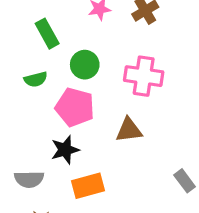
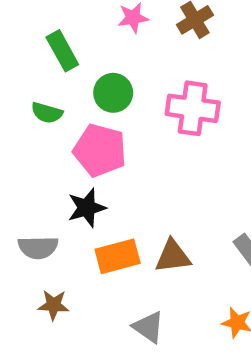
green semicircle: (36, 79) -> (47, 113), turned 30
brown triangle: (129, 130) -> (173, 256), moved

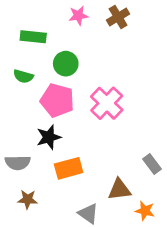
green rectangle: (62, 51) -> (33, 37), turned -55
pink cross: (193, 108) -> (107, 103), moved, turned 36
brown triangle: (173, 256) -> (119, 189), moved

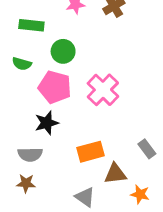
gray semicircle: (18, 163) -> (30, 154), moved
orange rectangle: (69, 168) -> (91, 152), moved

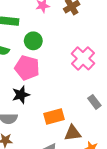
pink cross: (103, 90) -> (83, 58), moved
gray rectangle: (147, 149) -> (94, 102), moved

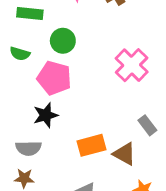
brown triangle: (73, 133) -> (124, 154), moved, turned 36

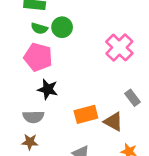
green semicircle: (20, 54) -> (39, 28), moved
pink pentagon: (54, 78) -> (38, 57), moved
black star: (46, 115) -> (48, 89), turned 30

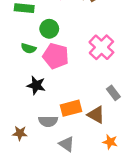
green semicircle: (39, 28) -> (29, 48), moved
pink pentagon: (38, 57) -> (56, 56), moved
gray semicircle: (33, 117) -> (48, 121), moved

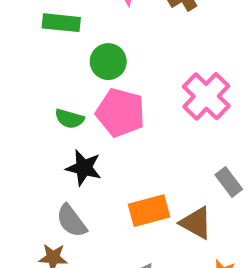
green semicircle: (29, 48) -> (69, 119), moved
gray semicircle: (48, 121) -> (71, 221), moved, turned 54

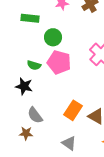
black star: (84, 168) -> (24, 86), moved
orange rectangle: (149, 211) -> (73, 110), turned -42

